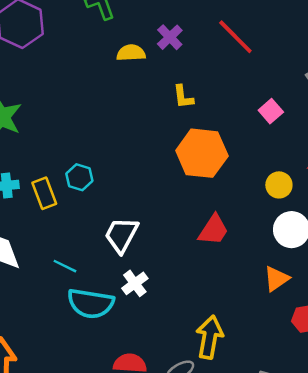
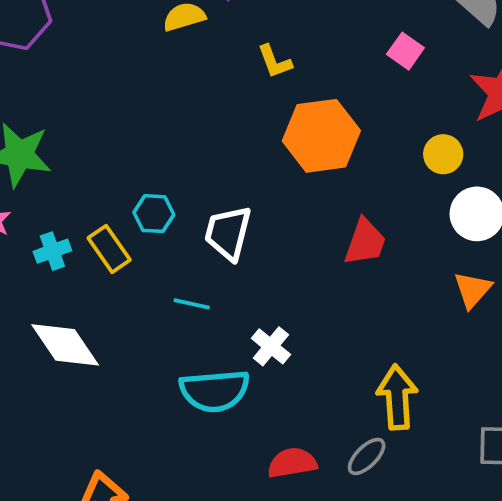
white trapezoid: (121, 235) -> (228, 233), moved
cyan line: (65, 266) -> (192, 304), moved

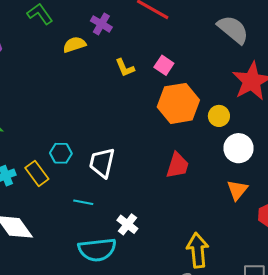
pink square: (405, 51) -> (164, 65), moved
orange hexagon: (321, 136) -> (178, 103), moved

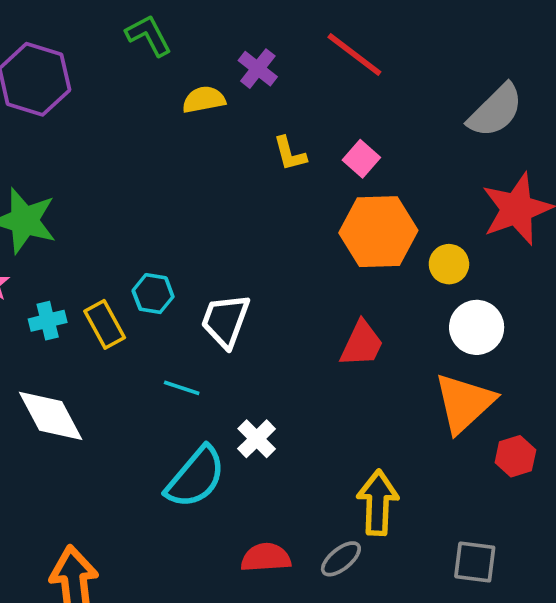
gray semicircle: (233, 29) -> (495, 111), turned 88
orange triangle: (237, 190) -> (464, 403), size x1.6
cyan semicircle: (97, 250) -> (195, 477), turned -51

